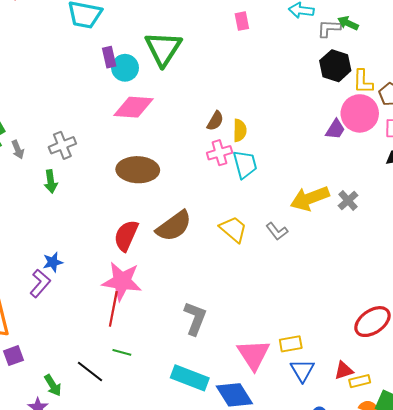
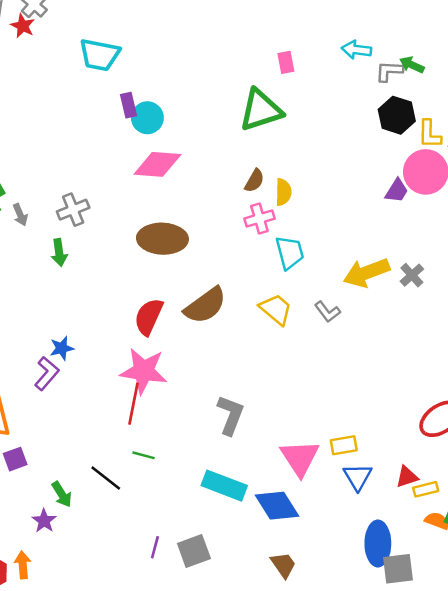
green triangle: (163, 49) -> (261, 110), moved, turned 39
cyan trapezoid: (245, 164) -> (290, 253), moved

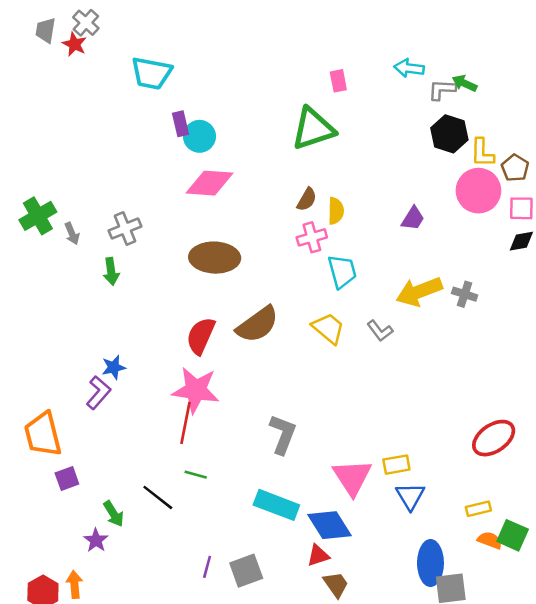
purple trapezoid: (397, 191) -> (413, 218), moved
gray cross: (412, 275) -> (465, 294), turned -30
red triangle: (407, 477) -> (318, 555), moved

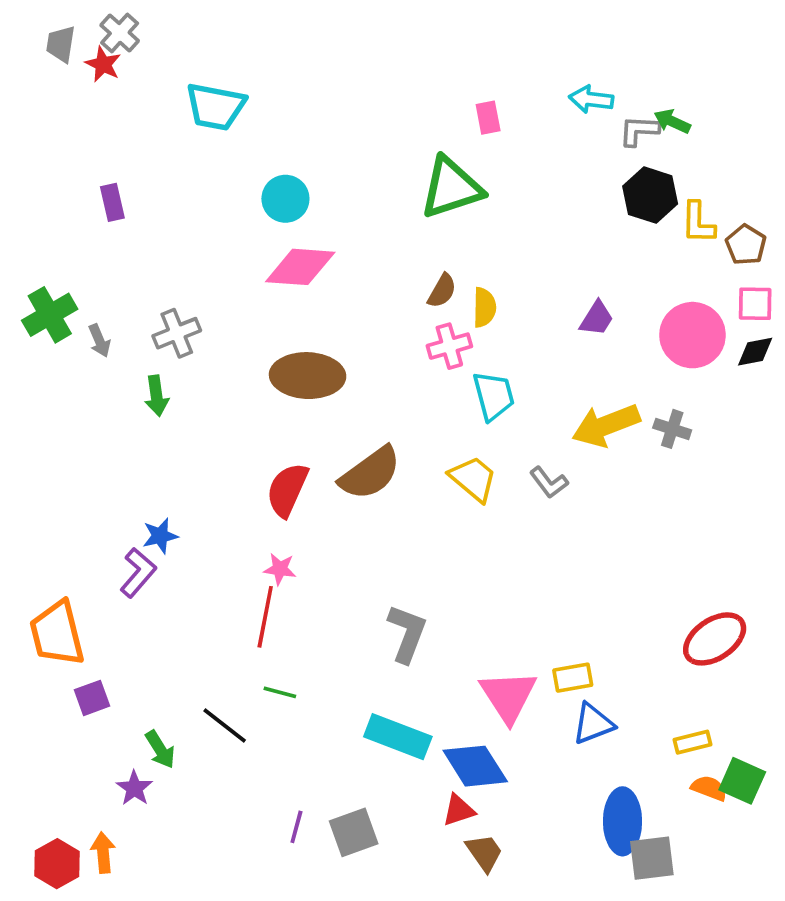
purple rectangle: (181, 124) -> (112, 202), moved
pink circle: (478, 191) -> (692, 335), moved
pink star: (196, 390) -> (280, 569), size x0.5
blue triangle: (410, 496) -> (593, 724), turned 40

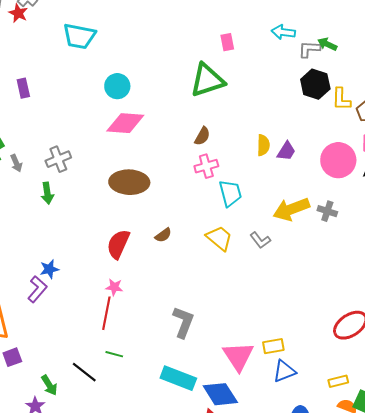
yellow semicircle: (484, 307) -> (263, 145), moved
brown semicircle: (370, 473) -> (163, 235), size x0.5

